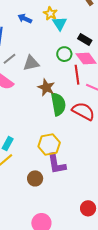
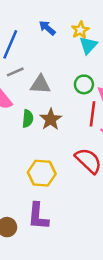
green semicircle: (58, 104) -> (28, 119), moved, size x0.6
yellow hexagon: (49, 145) -> (42, 173), moved

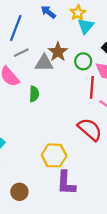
brown star: (51, 119) -> (58, 52), moved
yellow hexagon: (42, 173) -> (54, 155), moved
purple L-shape: (38, 216) -> (66, 183), moved

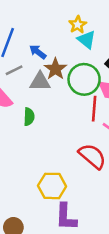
blue arrow: (48, 12) -> (38, 52), moved
cyan triangle: (86, 26) -> (87, 40), turned -30
green circle: (83, 61) -> (84, 79), size x1.6

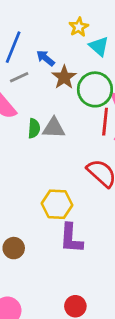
yellow star: (78, 25) -> (79, 27), moved
gray triangle: (40, 82) -> (54, 128), moved

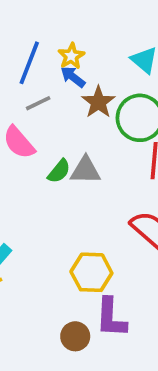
yellow star: (79, 27) -> (71, 56), moved
green semicircle: (34, 128) -> (59, 171), turned 36
brown circle: (14, 248) -> (75, 336), moved

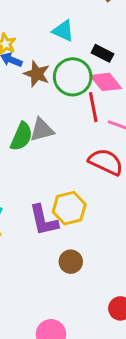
green semicircle: (59, 171) -> (21, 136), size x1.4
purple L-shape: (111, 318) -> (44, 220), moved

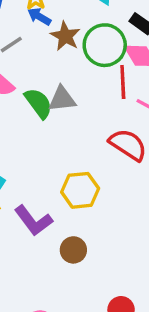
green semicircle: (21, 136) -> (38, 103), turned -68
purple L-shape: (44, 220) -> (33, 221), moved, turned -32

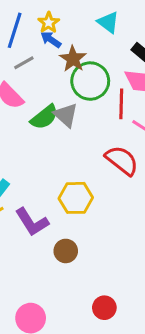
green circle: (105, 45) -> (90, 81), moved
gray triangle: (62, 99) -> (66, 115), turned 44
green semicircle: (38, 103) -> (44, 117), turned 84

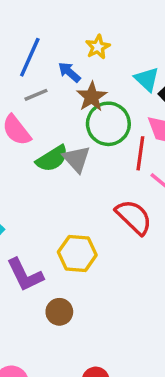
cyan triangle: (108, 22) -> (147, 79), moved
yellow star: (49, 23) -> (98, 47), moved

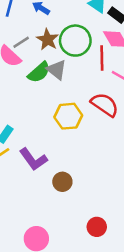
gray line: (36, 95) -> (21, 42), moved
brown star: (92, 97) -> (48, 40), moved
yellow hexagon: (77, 253) -> (68, 116), moved

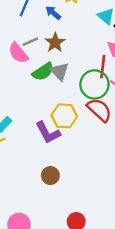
green circle: (75, 41) -> (94, 84), moved
purple L-shape: (33, 159) -> (48, 133), moved

